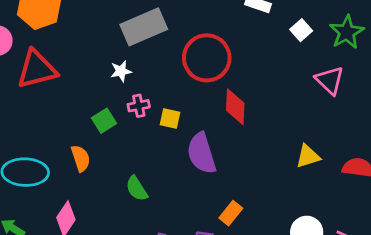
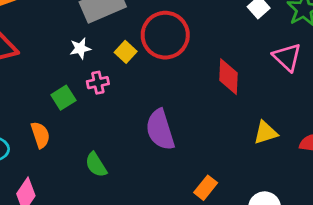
red diamond: (235, 107) -> (229, 77), moved
yellow square: (170, 119) -> (126, 52), moved, turned 30
orange rectangle: (231, 213) -> (206, 188), moved

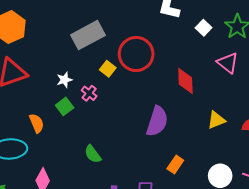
white star: (80, 48) -> (64, 80), moved
pink cross: (98, 83) -> (89, 93), turned -35
purple semicircle: (160, 130) -> (157, 121), moved, turned -140
orange semicircle: (40, 135) -> (37, 123), moved

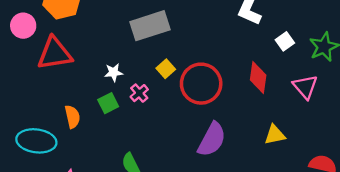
red circle: (136, 54) -> (201, 84), moved
red diamond: (185, 81) -> (258, 78), moved
yellow triangle: (216, 120) -> (275, 135), moved

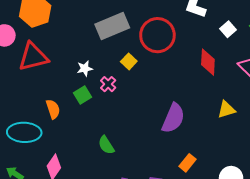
red circle: (201, 84) -> (157, 35), moved

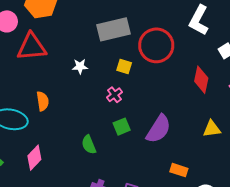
yellow square: (129, 61) -> (124, 67), turned -35
pink cross: (108, 84) -> (115, 95), moved
green square: (82, 95) -> (122, 127), moved
orange rectangle: (187, 163) -> (179, 170), moved, turned 60

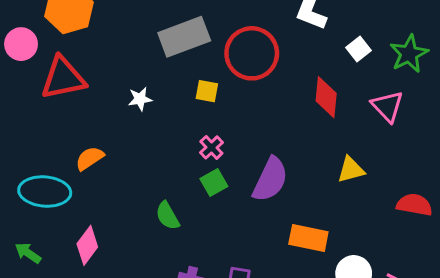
pink cross: (115, 95) -> (211, 147), moved
orange semicircle: (43, 101) -> (90, 158), turned -108
orange rectangle: (179, 170) -> (308, 238), size x1.4

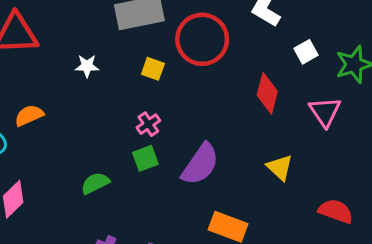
yellow triangle: (351, 170) -> (280, 167), turned 48
green semicircle: (167, 216) -> (95, 183), turned 84

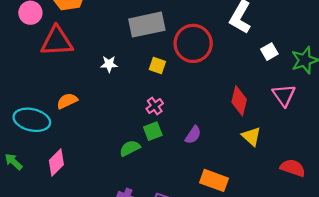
red diamond: (267, 93) -> (239, 101), moved
purple semicircle: (200, 164) -> (193, 135), size x0.6
green semicircle: (95, 183) -> (130, 148), moved

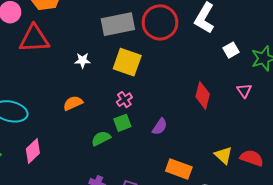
red circle: (193, 43) -> (160, 22), moved
yellow square: (157, 66) -> (127, 62), size x1.8
pink triangle: (284, 95) -> (244, 91), size x0.7
orange semicircle: (67, 101) -> (73, 103), moved
yellow triangle: (251, 136) -> (223, 155), moved

